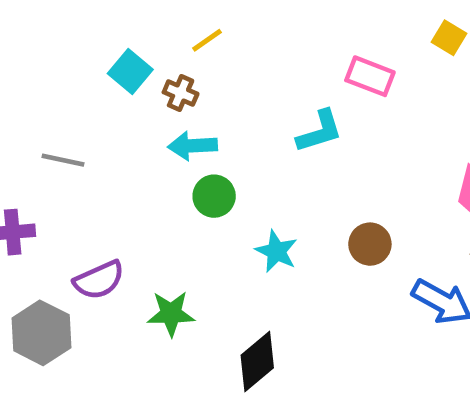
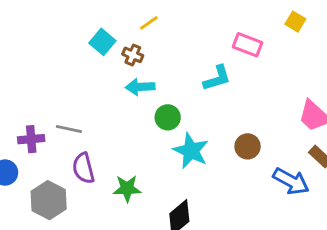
gray line: (63, 160) -> (69, 129), moved
green circle: (214, 196) -> (168, 117), moved
cyan star: (276, 251) -> (191, 151), size x1.4
purple semicircle: (99, 280) -> (83, 168), turned 100

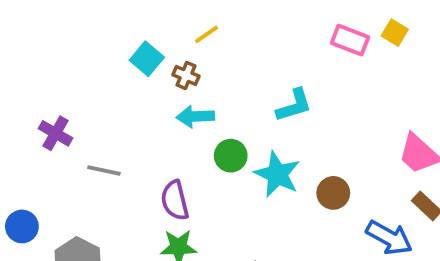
pink rectangle: (248, 45) -> (350, 40), moved
purple cross: (31, 139) -> (55, 133), moved, turned 35
cyan star: (191, 151) -> (277, 174), moved
purple semicircle: (83, 168) -> (175, 200), moved

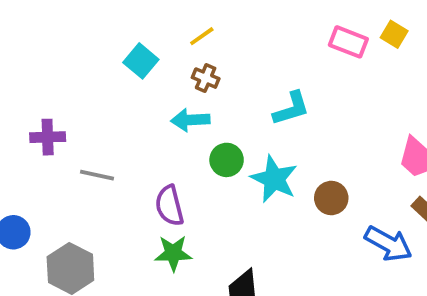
brown cross: (186, 75) -> (206, 78), moved
purple cross: (55, 133) -> (48, 137), turned -32

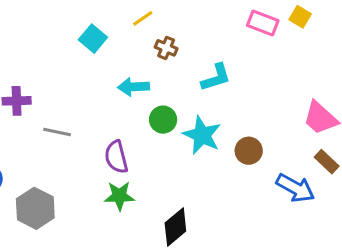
brown cross: (206, 78) -> (166, 48), moved

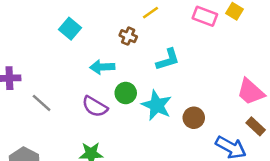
yellow line: (143, 18) -> (150, 13), moved
gray line: (57, 132) -> (42, 103), turned 30
purple semicircle: (116, 157) -> (95, 107), moved, turned -45

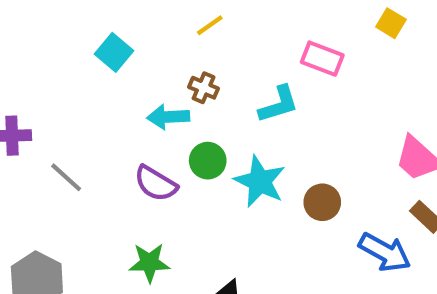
yellow line: (150, 13) -> (210, 25), moved
pink rectangle: (205, 16) -> (322, 59), moved
brown cross: (128, 36) -> (204, 88), moved

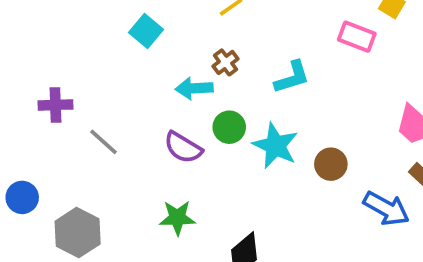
pink rectangle: (322, 59) -> (357, 37), moved
brown cross: (204, 88) -> (226, 62), turned 30

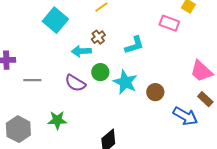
cyan square: (146, 31) -> (55, 20), size x1.4
gray line: (104, 142) -> (32, 80), turned -42
green star: (177, 218) -> (57, 120), moved

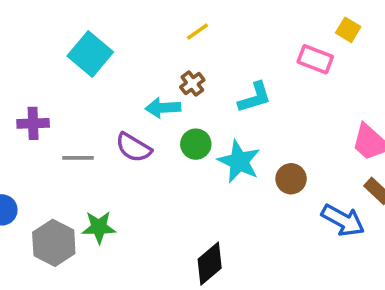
cyan square: (55, 20) -> (90, 54), moved
purple semicircle: (75, 83) -> (133, 148), moved
green star: (57, 120) -> (99, 227), moved

